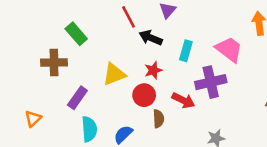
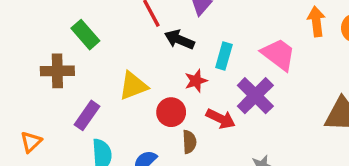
red star: (153, 70) -> (196, 81), moved
purple cross: (211, 82) -> (255, 96), turned -32

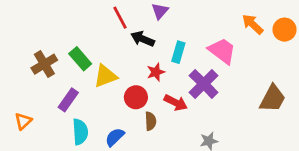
orange arrow: (316, 21) -> (253, 24), turned -40
green rectangle: (85, 35) -> (80, 59), moved
brown cross: (57, 71) -> (44, 64), turned -30

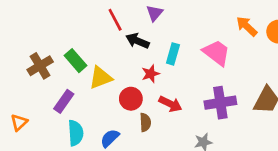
purple cross: (204, 84) -> (220, 103), moved, turned 36

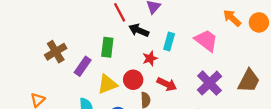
green rectangle: (76, 61) -> (107, 47), moved, turned 48
yellow triangle: (101, 78) -> (107, 84), moved
purple rectangle: (64, 101) -> (83, 66), moved
purple cross: (220, 103) -> (210, 83), turned -35

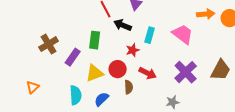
orange arrow: (232, 18) -> (206, 14), turned 132

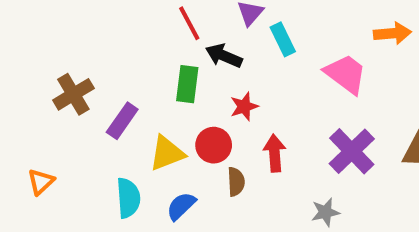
cyan rectangle: (150, 35) -> (283, 39), moved, turned -42
green rectangle: (95, 40) -> (187, 84), moved
red arrow: (148, 73) -> (275, 153), turned -120

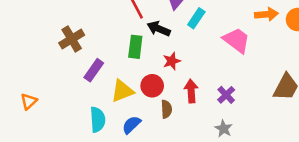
cyan rectangle: (283, 39) -> (196, 18), turned 60
brown cross: (73, 94) -> (72, 39), moved
purple cross: (352, 151) -> (226, 95), moved, size x0.6
orange triangle: (41, 182) -> (29, 101), moved
gray star: (325, 212) -> (224, 129), turned -30

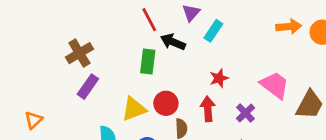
pink trapezoid: (237, 40) -> (275, 85), moved
red star: (172, 61) -> (219, 78), moved
purple rectangle: (94, 70) -> (88, 87), moved

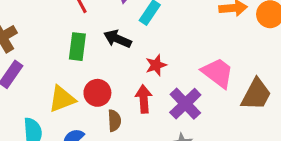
black arrow: (173, 42) -> (117, 39), moved
purple cross: (245, 113) -> (185, 104), size x1.5

